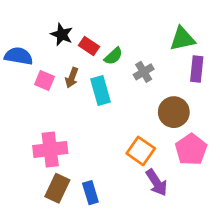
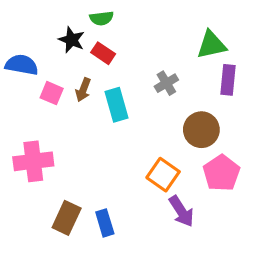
green semicircle: (113, 56) -> (102, 18), moved, turned 36
pink cross: (50, 149) -> (33, 161), moved

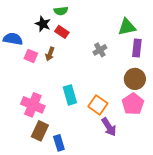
cyan rectangle: (116, 105) -> (70, 95), moved
brown circle: (201, 130) -> (135, 79), moved
pink cross: (33, 161) -> (33, 105), moved, turned 30
blue rectangle: (105, 223) -> (59, 143), moved

